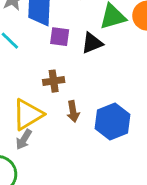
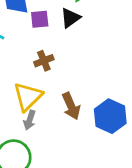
brown arrow: (73, 111) -> (71, 106), moved, size x1.4
blue hexagon: (113, 121) -> (110, 116), moved

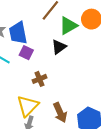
purple square: (40, 19) -> (26, 53), moved, turned 32

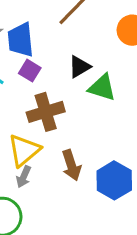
green triangle: (68, 26) -> (102, 88), moved, turned 42
brown cross: (40, 79) -> (46, 112), size x1.6

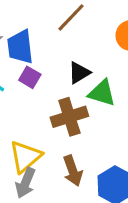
brown cross: (46, 112) -> (69, 117), moved
gray arrow: (24, 177) -> (25, 183), size x1.4

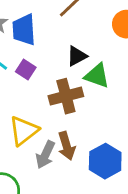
purple square: (30, 77) -> (26, 69), moved
gray arrow: (25, 183) -> (45, 155), moved

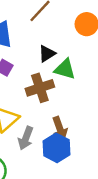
brown arrow: (67, 146) -> (60, 128), moved
blue hexagon: (105, 161) -> (57, 148), moved

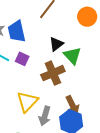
green triangle: (65, 69) -> (72, 56), turned 36

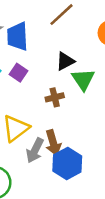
brown cross: (53, 73) -> (55, 97), size x0.6
brown arrow: (72, 105) -> (53, 143), moved

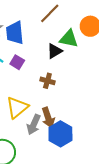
green triangle: (83, 79) -> (69, 39), moved, turned -42
brown cross: (55, 97) -> (47, 81), turned 32

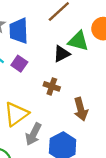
brown arrow: (48, 118) -> (81, 109), moved

